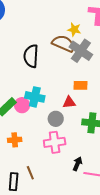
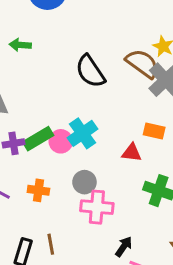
black semicircle: (31, 56) -> (90, 71), turned -50
cyan cross: (35, 97) -> (82, 133), turned 30
gray circle: (56, 119) -> (84, 182), moved

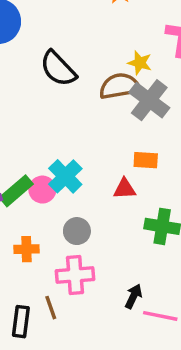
brown semicircle: (142, 63) -> (120, 86), turned -36
black semicircle: (90, 71) -> (58, 69), moved
pink cross: (97, 207) -> (75, 275), moved

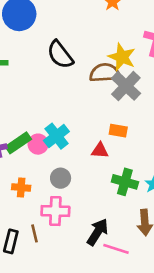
yellow star: (140, 63) -> (122, 57), size x1.5
black arrow: (133, 296) -> (98, 232), size x1.5

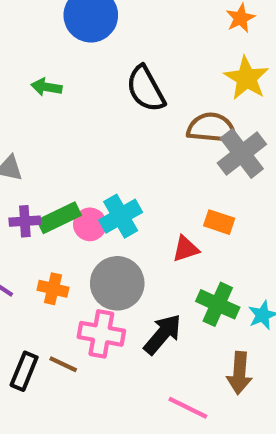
yellow star: (122, 57) -> (246, 78), moved
red triangle: (100, 150) -> (186, 249), turned -30
gray circle: (61, 178) -> (117, 283), size x1.6
black arrow: (98, 232) -> (163, 334), moved
brown line: (34, 233) -> (63, 364), turned -60

